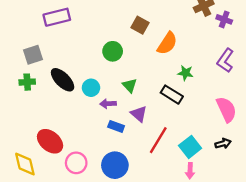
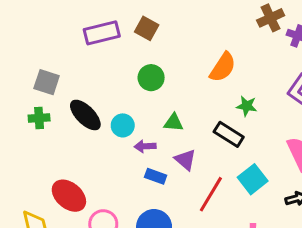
purple rectangle: (57, 17) -> (102, 33), moved
brown square: (140, 25) -> (147, 28), moved
gray square: (33, 55) -> (47, 82), turned 36
green triangle: (130, 85) -> (173, 122), turned -42
cyan square: (190, 147) -> (253, 179), moved

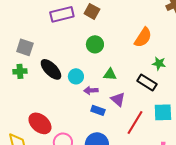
cyan square: (253, 179) -> (163, 112), turned 36

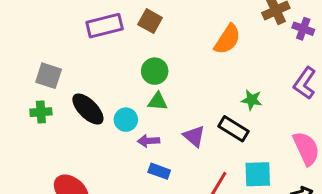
orange semicircle: (143, 37) -> (227, 39), moved
green triangle: (110, 74) -> (158, 101), moved
purple triangle: (118, 99) -> (194, 136), moved

